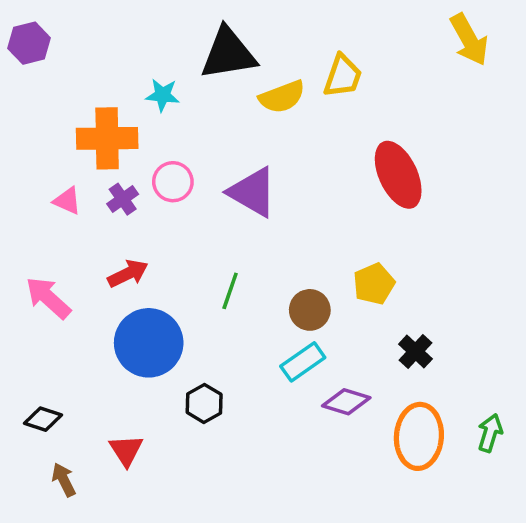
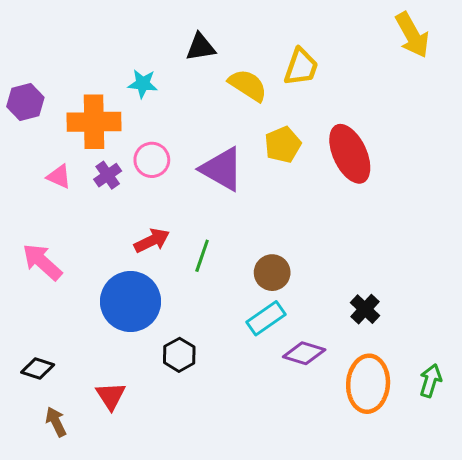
purple hexagon: (29, 43) -> (25, 102), moved
black triangle: (228, 54) -> (201, 47), size x0.6
yellow semicircle: (282, 97) -> (248, 85), turned -126
red arrow: (128, 274) -> (152, 241), moved
yellow pentagon: (374, 284) -> (283, 145), moved

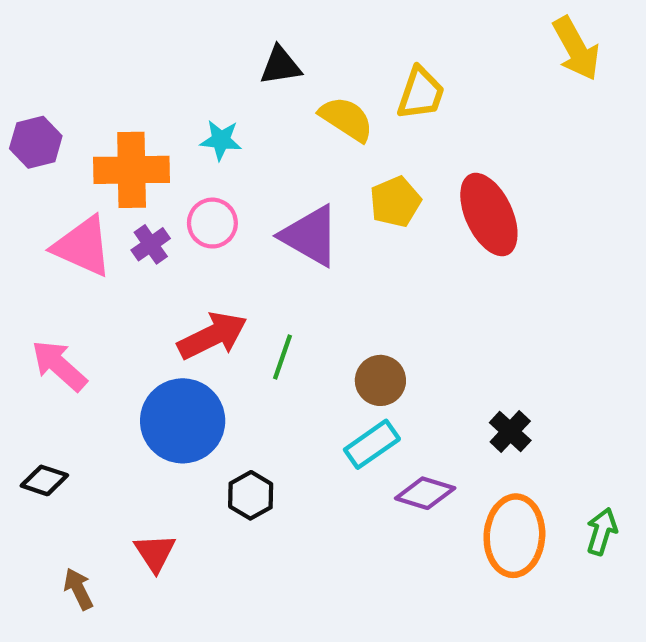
cyan star: (143, 84) -> (221, 140), moved
pink triangle: (59, 177) -> (83, 246), size x1.8
red arrow: (152, 241) -> (212, 336), size x1.4
black diamond: (38, 368) -> (44, 480), moved

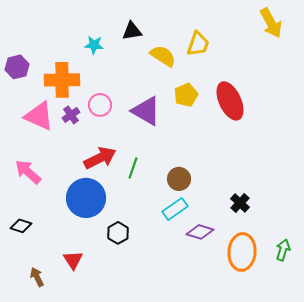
cyan star: (221, 140) -> (94, 45), moved

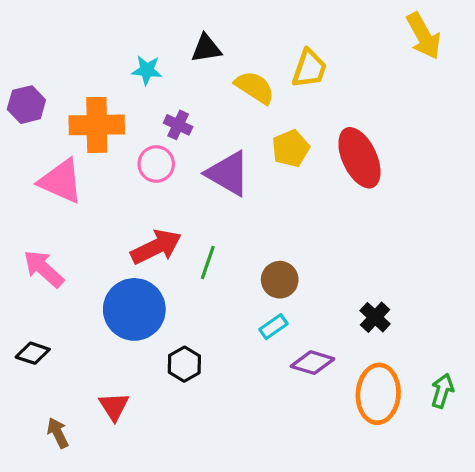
purple cross: (71, 115) -> (178, 125), moved, turned -30
cyan rectangle: (175, 209) -> (273, 327), size x0.7

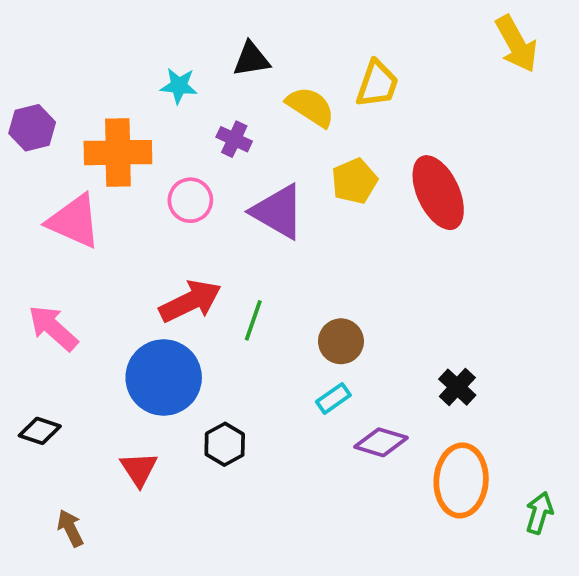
purple cross: (178, 125) -> (234, 139), moved
green arrow: (442, 391) -> (539, 513), moved
red triangle: (114, 406) -> (139, 469), moved

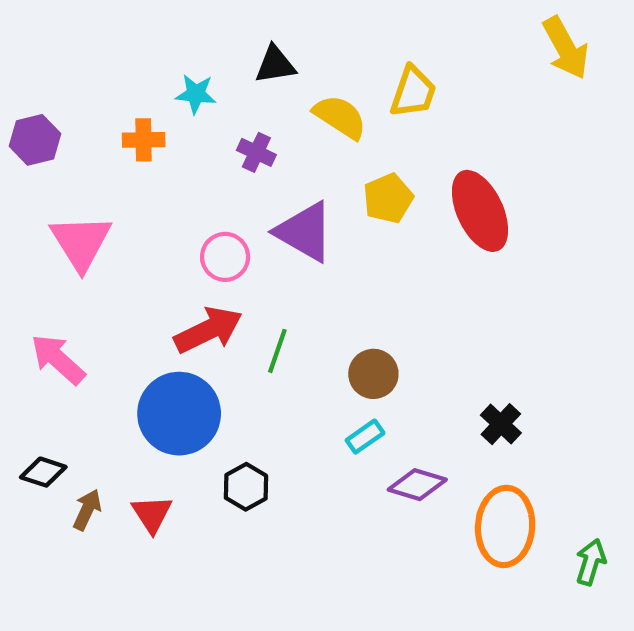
orange cross: (118, 153) -> (144, 140), moved, size x0.6
pink circle: (190, 200) -> (225, 257), moved
pink triangle: (74, 221) -> (81, 242), turned 34
brown arrow: (70, 528) -> (87, 510), moved, turned 51

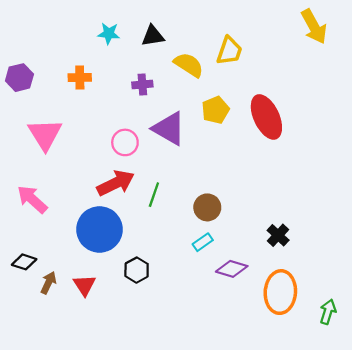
cyan star: (196, 94) -> (109, 33), moved
purple cross: (256, 152) -> (142, 85), turned -30

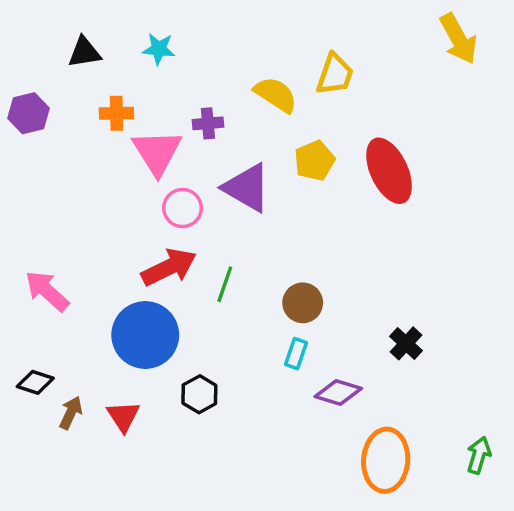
black triangle: (153, 36) -> (84, 52), moved
pink triangle: (45, 134) -> (157, 152), moved
cyan rectangle: (203, 242) -> (296, 354), turned -36
orange ellipse: (280, 292) -> (386, 460), moved

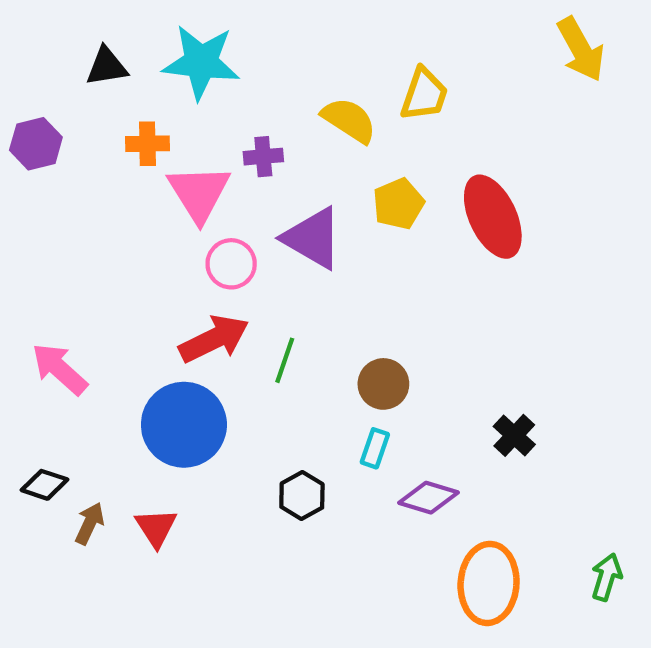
cyan star: (159, 49) -> (201, 62), size x1.8
black hexagon: (199, 394) -> (302, 496), moved

